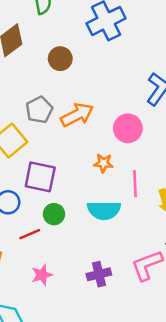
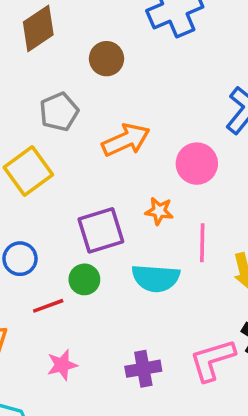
gray pentagon: (39, 110) -> (59, 112), moved
purple square: (40, 177) -> (101, 230), moved, turned -32

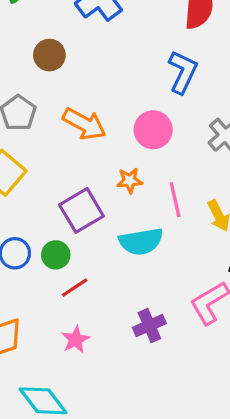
orange arrow: (126, 140) -> (84, 124), turned 66
green circle: (84, 279) -> (56, 255), moved
red line: (48, 306) -> (75, 288), moved

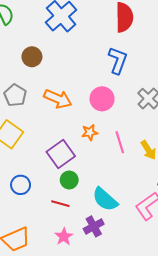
cyan semicircle: (141, 242) -> (105, 199), moved, turned 56
green circle: (56, 255) -> (69, 180), moved
red line: (75, 288) -> (60, 204), turned 54
purple cross: (149, 326) -> (94, 226), moved

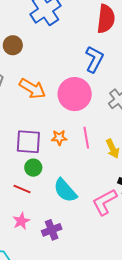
pink circle: (102, 99) -> (75, 94), size x1.4
orange star: (90, 132) -> (59, 138), moved
purple square: (61, 154) -> (28, 142), turned 32
purple cross: (94, 226) -> (52, 230), moved

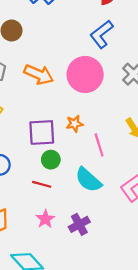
blue L-shape: (94, 59) -> (102, 34), turned -148
pink line: (86, 138) -> (99, 145), moved

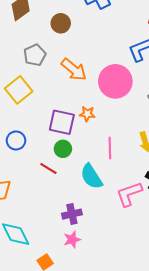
orange star: (75, 124) -> (87, 114), moved
pink star: (45, 219) -> (72, 240), moved

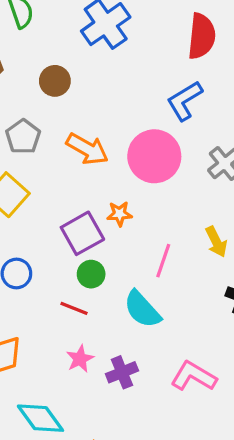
purple square: (62, 122) -> (82, 233), turned -32
pink line: (110, 148) -> (163, 261), turned 30
pink L-shape: (129, 194) -> (194, 376), moved, turned 60
pink star: (72, 240) -> (80, 359), moved

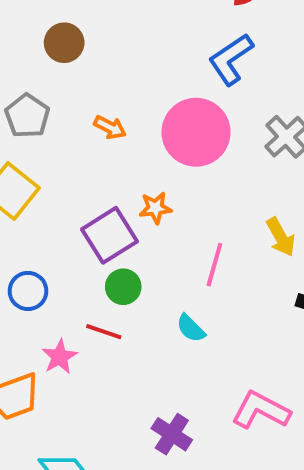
orange arrow: (87, 149) -> (110, 127), size x0.6
cyan semicircle: (142, 309) -> (191, 328), size x0.6
pink star: (80, 359) -> (60, 357), moved
purple cross: (122, 372) -> (172, 434), moved, turned -32

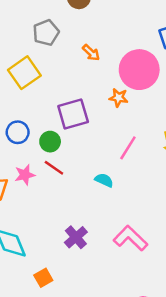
orange star: (155, 208) -> (118, 98), moved
green circle: (123, 287) -> (50, 142), moved
cyan semicircle: (191, 328) -> (104, 180), turned 144

